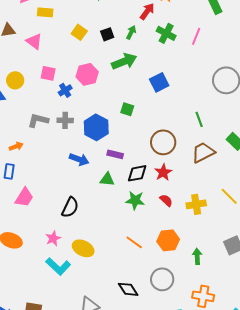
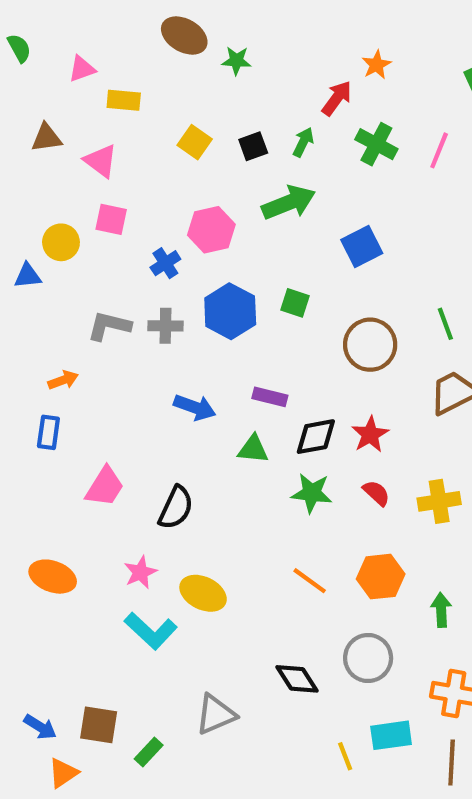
pink square: (48, 73) -> (111, 219), moved
blue hexagon: (96, 127) -> (230, 311), moved
brown circle: (163, 142) -> (370, 345), moved
pink trapezoid: (24, 197) -> (105, 487), moved

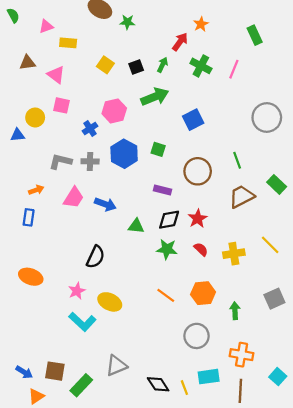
purple rectangle: (270, 397) -> (162, 190), moved
pink trapezoid: (105, 487) -> (74, 198), moved
orange ellipse: (53, 577) -> (31, 277), moved
black diamond: (297, 679) -> (158, 384), moved
green rectangle: (149, 752) -> (81, 385), size x1.5

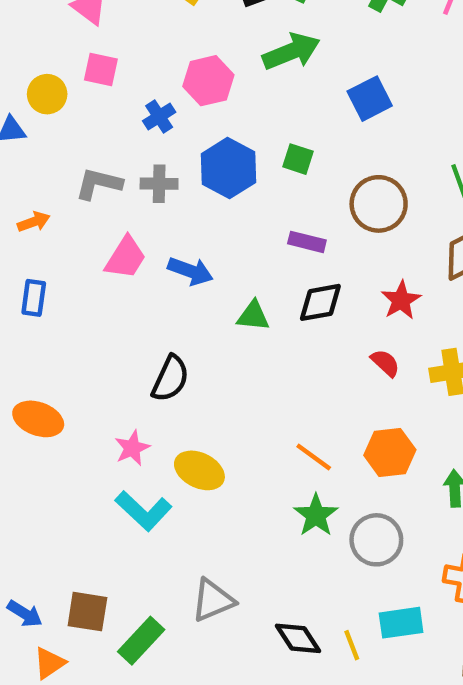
orange arrow: (36, 190) -> (34, 222), moved
red star: (198, 218) -> (401, 300), moved
green star: (167, 249) -> (316, 515), moved, turned 30

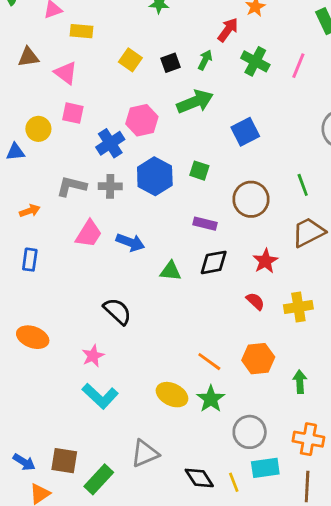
blue cross: (159, 117) -> (110, 143), size x1.4
black semicircle: (170, 379) -> (117, 311), turned -72
yellow ellipse: (199, 470) -> (172, 395), moved
gray circle: (376, 540) -> (250, 432), moved

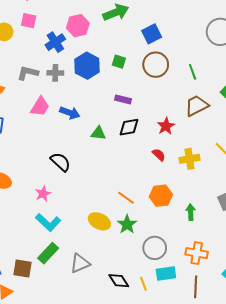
brown circle: (251, 199) -> (156, 65), moved
green rectangle: (99, 479) -> (48, 253), moved

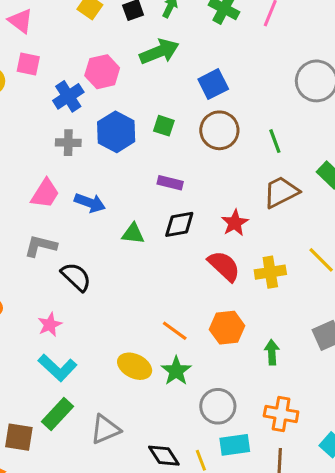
gray L-shape: (28, 73) -> (41, 246), moved
red semicircle: (159, 155) -> (224, 266), size x1.6

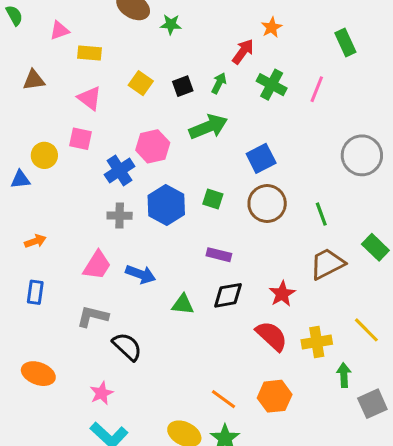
pink triangle: (20, 21) -> (89, 98), moved
green arrow: (272, 352) -> (344, 375), moved

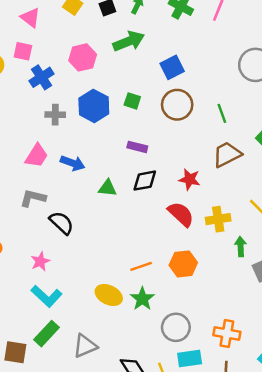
blue cross: (120, 170) -> (42, 77), moved
red star: (282, 294) -> (190, 179), turned -30
orange line: (223, 399) -> (141, 266), turned -55

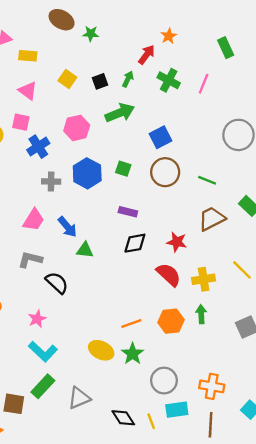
green line: (222, 113) -> (207, 180), turned -48
blue arrow: (73, 163) -> (67, 227), turned 30
green triangle: (107, 188) -> (85, 250), moved
green arrow: (241, 246) -> (201, 314), moved

